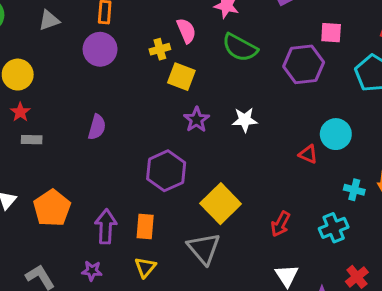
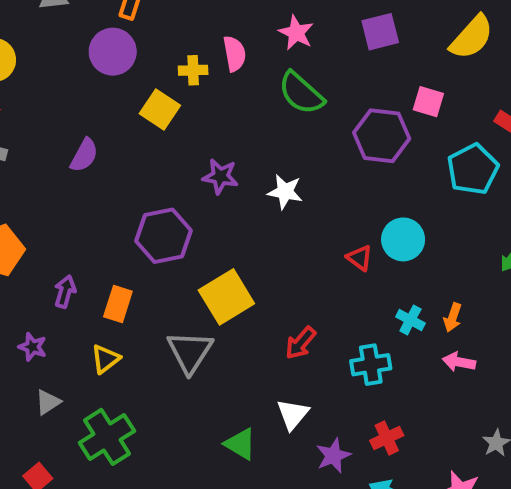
yellow square: (181, 77) -> (160, 109), moved
purple star: (197, 120) -> (220, 176), turned 30
purple arrow: (106, 226) -> (65, 292), size x0.7

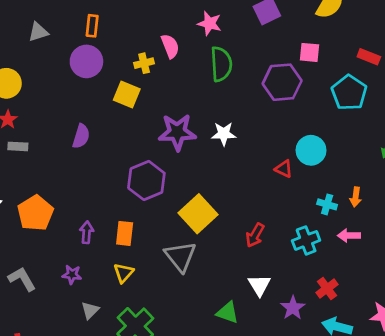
green semicircle: (301, 93) -> (221, 64), turned -124
purple star: (220, 176) -> (177, 132), size x1.5
pink arrow: (459, 362) -> (349, 236), moved

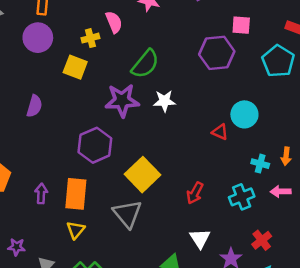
green semicircle: (221, 64) -> (145, 64), moved, turned 44
orange rectangle: (125, 233) -> (76, 194), size x1.4
purple star: (72, 275) -> (16, 247), moved

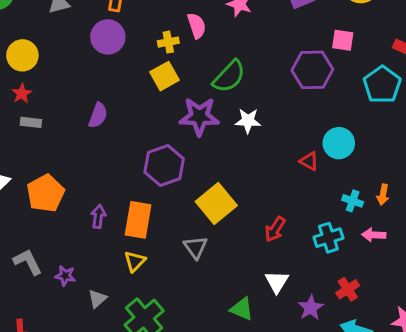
yellow square: (75, 67) -> (165, 76), moved, turned 35
gray triangle: (127, 214) -> (196, 247), size x0.7

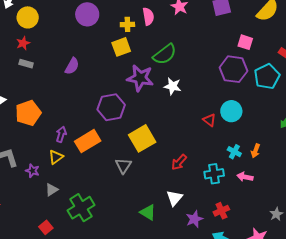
purple hexagon: (312, 70) -> (234, 69), moved
orange rectangle: (138, 220) -> (88, 141), turned 40
yellow triangle: (135, 261) -> (56, 157), moved

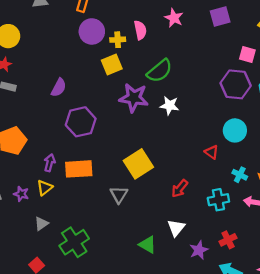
purple circle: (87, 14) -> (92, 31), moved
purple hexagon: (111, 107) -> (81, 122), moved
red triangle: (209, 120) -> (212, 152), moved
orange rectangle: (88, 141) -> (79, 169), turned 30
purple star: (32, 171) -> (21, 194), moved

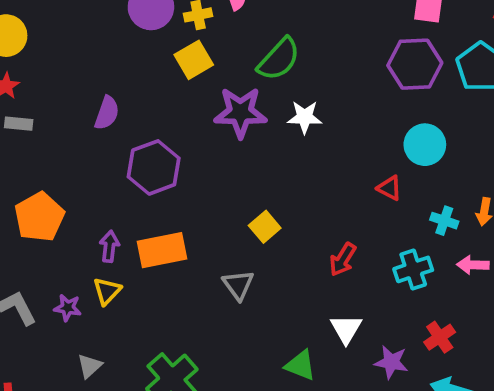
yellow square: (138, 164) -> (265, 227), size x0.6
gray triangle: (41, 224) -> (90, 366), moved
purple star: (199, 250) -> (391, 362), turned -30

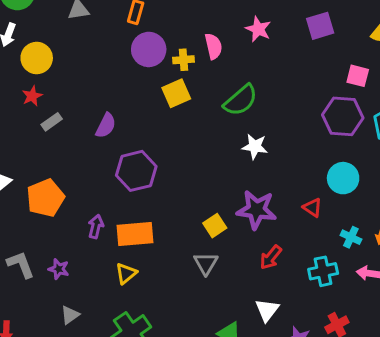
purple star: (240, 112) -> (257, 210), moved
gray rectangle: (19, 124) -> (52, 122), moved, turned -48
gray triangle: (238, 285) -> (206, 263), moved
yellow triangle: (107, 291) -> (126, 273), moved

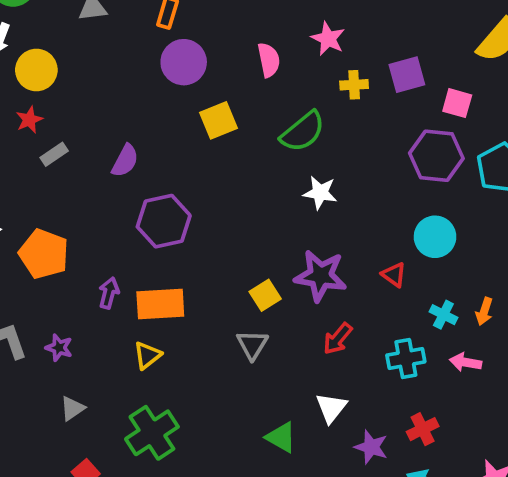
purple square: (320, 26) -> (407, 75), moved
yellow cross: (184, 60) -> (354, 85), moved
orange pentagon: (45, 198) -> (44, 254), turned -30

